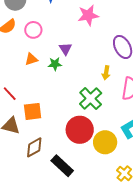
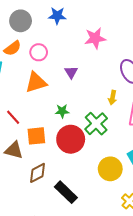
orange triangle: (31, 59) -> (36, 82), size x1.6
green star: (55, 64) -> (62, 111), moved
red circle: (80, 130) -> (71, 139), moved

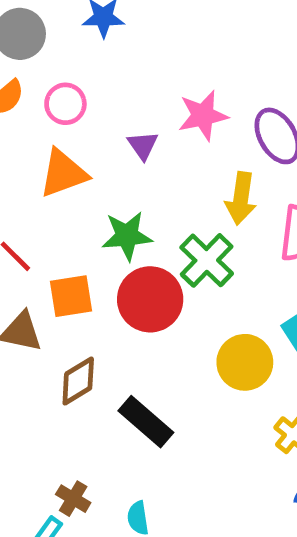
pink star: (95, 38) -> (203, 115), moved
yellow arrow: (112, 98) -> (241, 198), size x1.5
green star: (62, 111) -> (127, 236), size x1.5

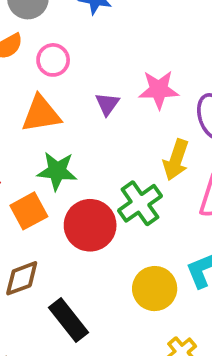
green star: (127, 236) -> (57, 171), moved
orange square: (71, 296) -> (29, 211), turned -30

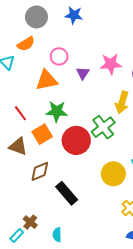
pink circle: (53, 60) -> (59, 56), moved

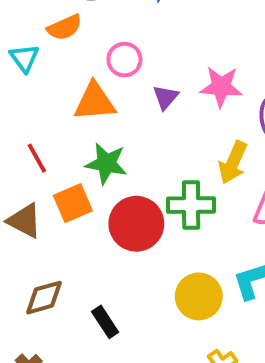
green cross: (103, 127) -> (191, 205), turned 30
brown diamond: (40, 171) -> (44, 298), moved
black rectangle: (67, 193) -> (105, 322), size x0.7

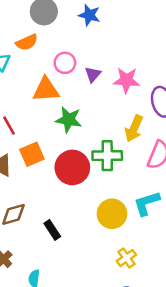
purple triangle: (165, 97) -> (93, 74), moved
green star: (106, 163) -> (69, 120), moved

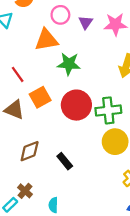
green cross: (107, 156) -> (108, 110), moved

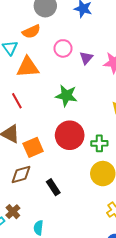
orange triangle: (46, 40) -> (28, 67), moved
orange square: (40, 97) -> (33, 147), moved
green cross: (108, 110) -> (99, 143), size x0.7

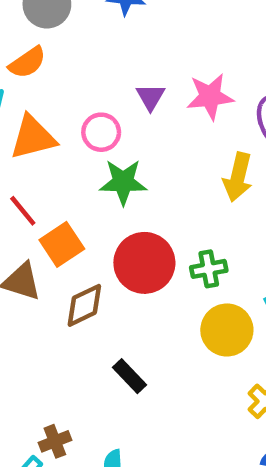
pink circle: (63, 48) -> (101, 132), moved
orange square: (33, 147) -> (62, 244), moved
brown diamond: (21, 174) -> (84, 305), moved
brown cross: (13, 212) -> (55, 441), turned 32

